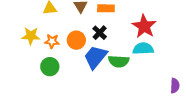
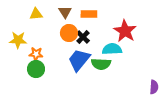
orange circle: (76, 40) -> (69, 33), moved
orange star: (52, 41) -> (36, 54), moved
cyan semicircle: (143, 49) -> (112, 49), moved

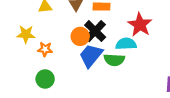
orange circle: (69, 33) -> (80, 36), moved
black cross: (83, 37) -> (95, 31), size x1.5
green circle: (36, 69) -> (45, 79), moved

